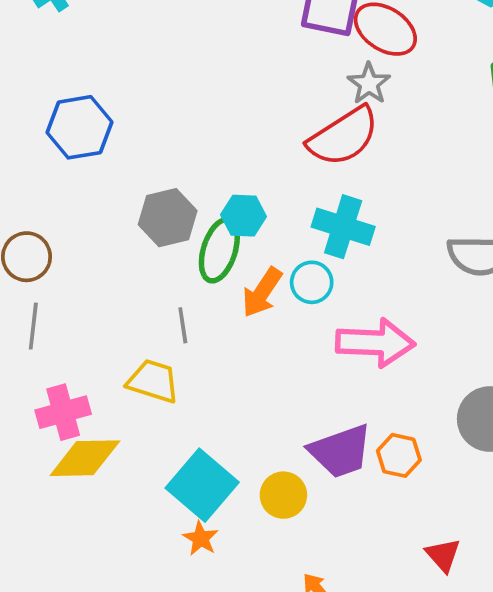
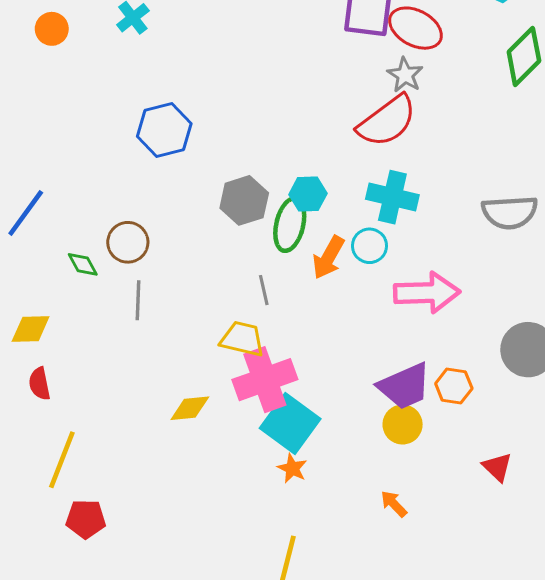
pink cross: (63, 412) -> (265, 380), moved, size x1.4
yellow diamond: (85, 458) -> (190, 408), size x0.7
yellow circle: (283, 495) -> (403, 424), moved

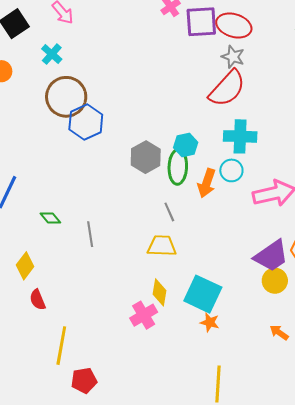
brown circle: (128, 242) -> (66, 97), moved, size x1.5
yellow diamond: (31, 329) -> (25, 266), turned -40
pink cross: (265, 380) -> (144, 315), moved, size x0.7
yellow diamond: (190, 408) -> (159, 292), moved, turned -64

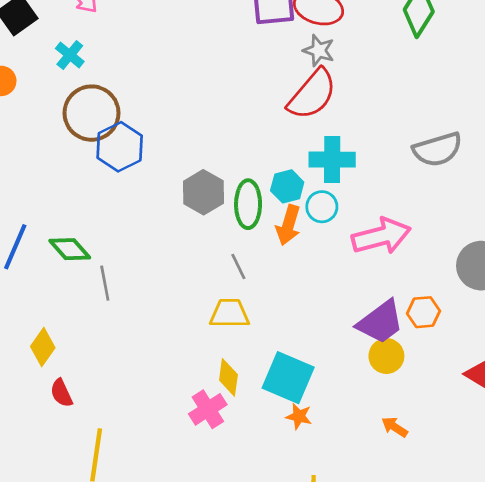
cyan hexagon: (186, 145) -> (287, 186), moved
green diamond: (50, 218) -> (70, 249), moved, size x1.4
gray line: (90, 234) -> (105, 283), moved

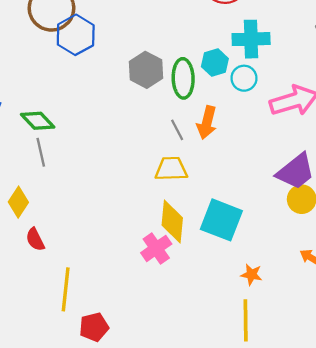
orange arrow: (288, 225) -> (207, 123), moved
gray line: (105, 283) -> (41, 152), moved
yellow diamond: (228, 377) -> (172, 222), size x1.4
orange star: (299, 416) -> (251, 275), moved

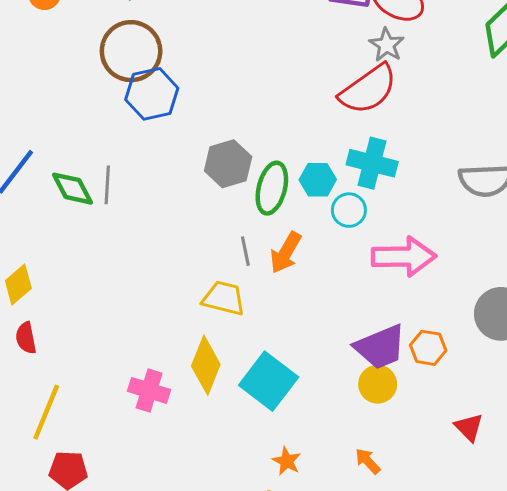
gray line: (41, 152) -> (107, 185), moved
pink cross: (156, 248) -> (149, 390), moved, turned 36

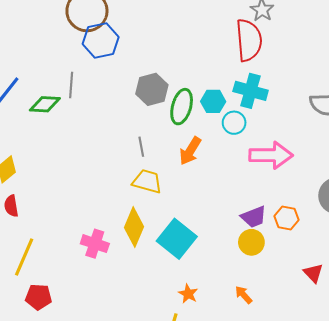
red semicircle: (368, 89) -> (249, 40), turned -60
gray line: (107, 185) -> (71, 85), moved
green diamond: (72, 189) -> (45, 104), turned -60
gray line: (245, 251) -> (141, 147), moved
purple trapezoid: (380, 347) -> (254, 217), size x0.7

